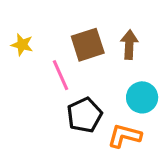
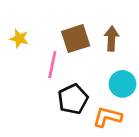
pink line: (60, 75) -> (52, 65), turned 36

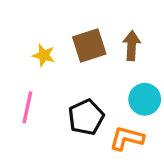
yellow star: (19, 39) -> (44, 55), moved
pink line: (52, 65) -> (27, 107), moved

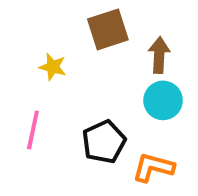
brown square: (89, 46) -> (108, 29), moved
cyan circle: (145, 99) -> (163, 100), moved

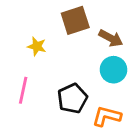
brown arrow: (159, 55) -> (111, 38), turned 115

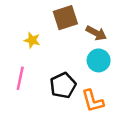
orange L-shape: (107, 116) -> (93, 101), turned -120

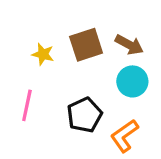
brown square: (65, 18) -> (86, 45), moved
orange L-shape: (93, 101) -> (124, 136), turned 70

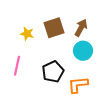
brown arrow: (129, 45) -> (81, 28), turned -90
orange L-shape: (124, 136) -> (78, 85), turned 30

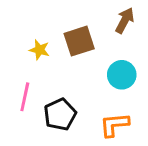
brown arrow: (81, 28) -> (125, 20), moved
black pentagon: (53, 72) -> (60, 114), moved

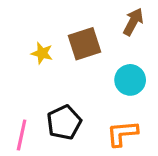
pink line: (25, 97) -> (22, 135), moved

